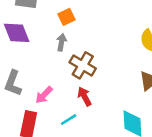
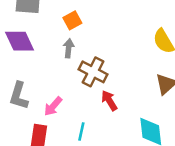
red arrow: (85, 96) -> (109, 100), moved
cyan line: (69, 120) -> (81, 131), turned -42

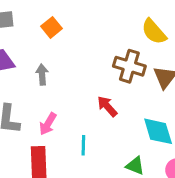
gray arrow: (69, 48) -> (42, 75), moved
brown cross: (93, 72) -> (129, 66), moved

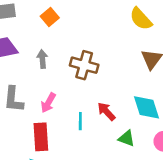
brown cross: (129, 66) -> (84, 65), moved
red arrow: (107, 106) -> (106, 111), moved

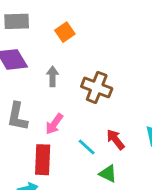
cyan line: (80, 121) -> (87, 147), turned -54
green triangle: (127, 138) -> (108, 174), moved

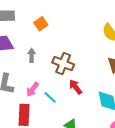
red arrow: (116, 139) -> (75, 87), moved
cyan line: (87, 147) -> (50, 97), moved

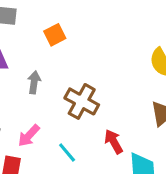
red arrow: (75, 87) -> (114, 142), moved
cyan line: (50, 97) -> (67, 152), moved

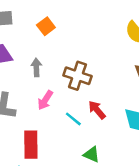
pink arrow: (29, 136) -> (45, 100), moved
red arrow: (114, 142) -> (97, 110), moved

